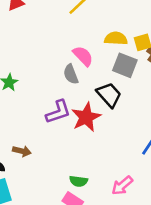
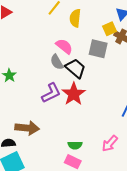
yellow semicircle: (116, 38) -> (75, 18), moved, turned -78
black trapezoid: (109, 95) -> (76, 68), moved
brown arrow: (22, 151) -> (27, 128), size x1.6

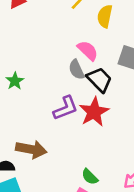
green semicircle: (75, 145) -> (90, 177), turned 40

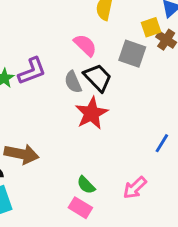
gray semicircle: (76, 70) -> (73, 82), moved
purple L-shape: (66, 108) -> (32, 71), moved

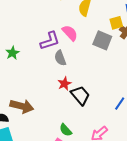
purple L-shape: (32, 71) -> (50, 41), moved
black trapezoid: (98, 78) -> (80, 95), moved
red star: (91, 113) -> (64, 84), moved, size x0.6

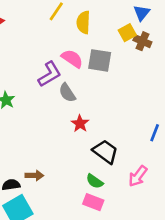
gray square: (102, 40) -> (100, 60), moved
black trapezoid: (80, 95) -> (105, 152), moved
brown arrow: (22, 106) -> (34, 175), moved, size x0.6

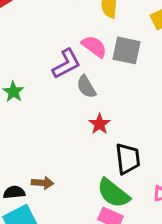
black trapezoid: (105, 152) -> (128, 159), turned 44
green semicircle: (95, 181) -> (113, 193), size x1.6

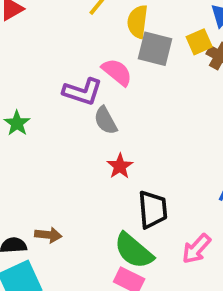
gray square: (127, 50) -> (155, 49), moved
purple L-shape: (66, 64) -> (82, 92), turned 44

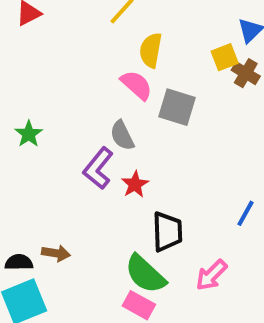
yellow semicircle: (138, 22) -> (151, 50), moved
gray square: (155, 49) -> (177, 107), moved
purple L-shape: (82, 92) -> (98, 168), moved, turned 108

